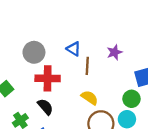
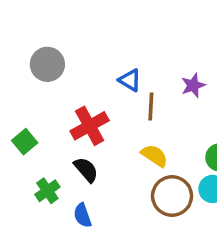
gray circle: (34, 52) -> (47, 64), moved
red cross: (48, 78) -> (90, 126), turned -30

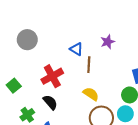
purple star: (193, 85) -> (108, 42), moved

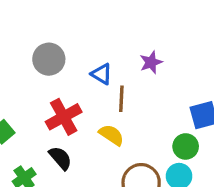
gray circle: (27, 40) -> (49, 59), moved
yellow semicircle: (91, 94) -> (111, 135), moved

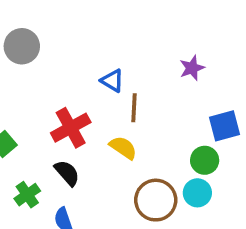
gray circle: (49, 59) -> (22, 46), moved
purple star: (151, 62) -> (192, 68), moved

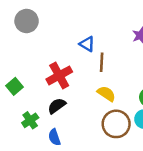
yellow semicircle: (123, 148) -> (106, 94), moved
black semicircle: (67, 173) -> (57, 106), turned -84

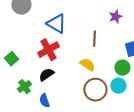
blue triangle: (87, 44) -> (56, 24), moved, size x1.5
brown line: (102, 62) -> (94, 39), moved

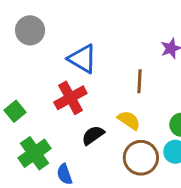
black semicircle: (46, 75) -> (93, 135), moved
green cross: (24, 87) -> (35, 153), size x1.5

